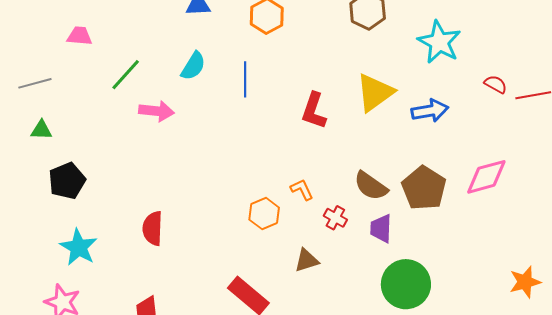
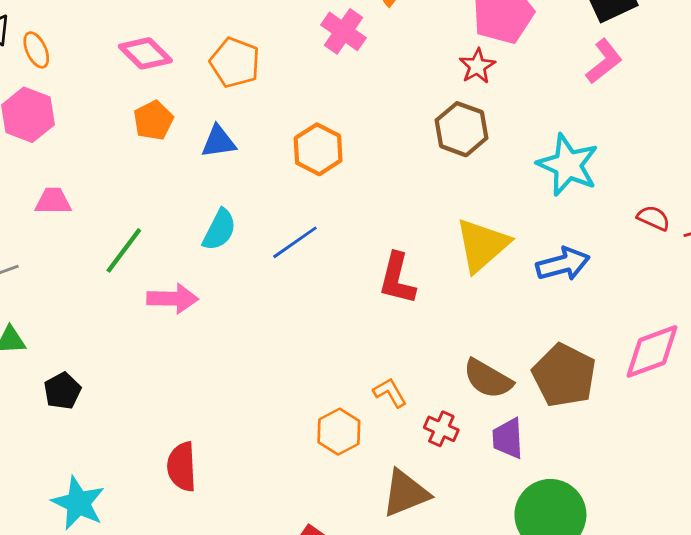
blue line: (245, 79) -> (295, 242), turned 60
black pentagon: (67, 181) -> (62, 391), moved, size x0.7
brown triangle: (307, 260) -> (405, 493), size x1.4

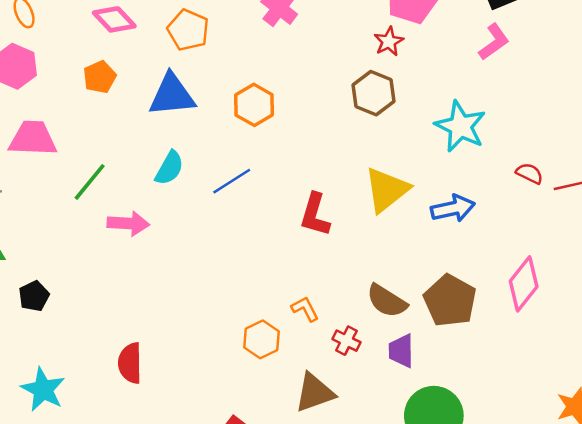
orange pentagon: (153, 120) -> (100, 77), moved
blue triangle: (219, 142) -> (172, 95), size x1.6
pink trapezoid: (53, 201) -> (33, 138), size x1.6
pink diamond: (652, 351) -> (524, 284), turned -34

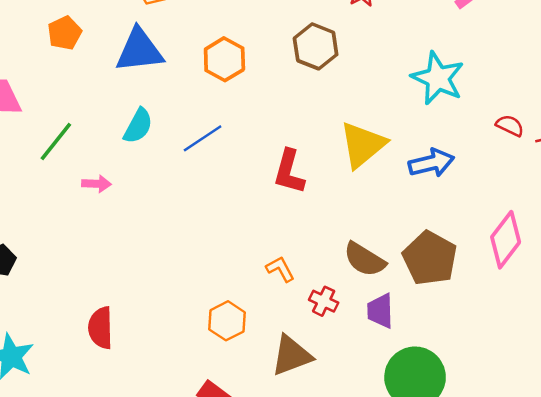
brown hexagon: (374, 93) -> (316, 46), moved
pink arrow: (128, 223) -> (97, 184), size x0.7
orange hexagon: (262, 339) -> (227, 321), moved

